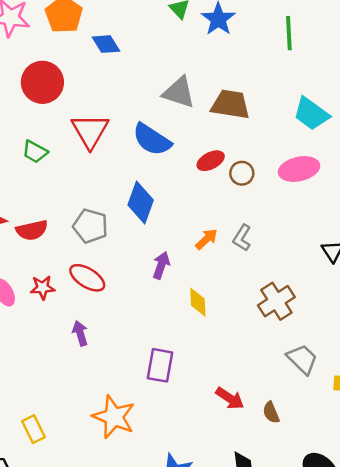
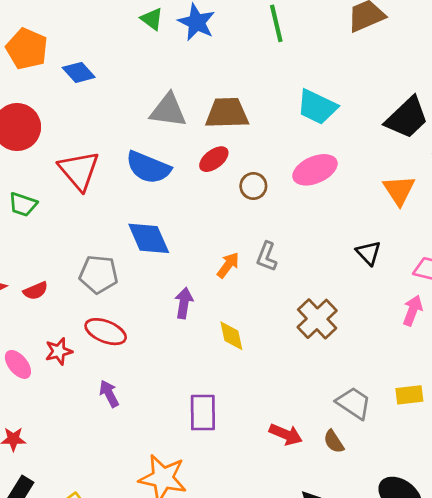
red ellipse: (211, 161) -> (214, 159), moved
blue diamond: (141, 202) -> (149, 238), turned -33
red semicircle: (32, 230) -> (36, 291), size x0.7
gray trapezoid: (302, 359) -> (354, 403), moved

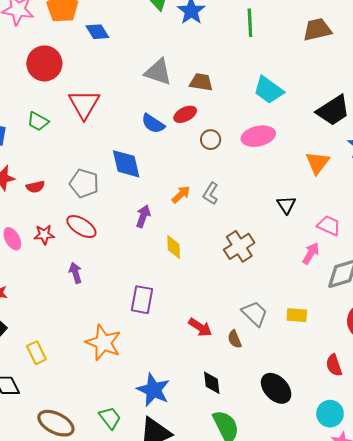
brown trapezoid: (227, 113) -> (201, 82), size x0.7
blue semicircle: (148, 167) -> (153, 124), moved, size x0.7

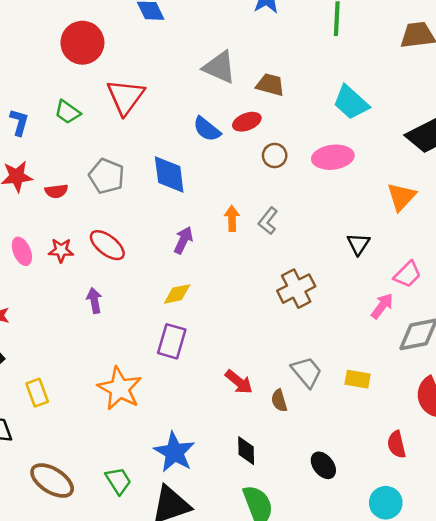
gray pentagon: (84, 183) -> (107, 176), moved
orange arrow: (181, 194) -> (232, 218), turned -54
pink trapezoid: (329, 225) -> (407, 274), turned 105
yellow diamond: (174, 247) -> (177, 294), moved, turned 75
black ellipse: (276, 388) -> (323, 465), size x0.7

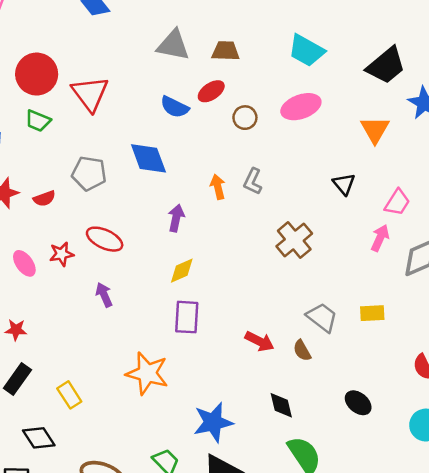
red circle: (82, 43) -> (37, 74), moved
blue star: (174, 452) -> (213, 422), turned -30

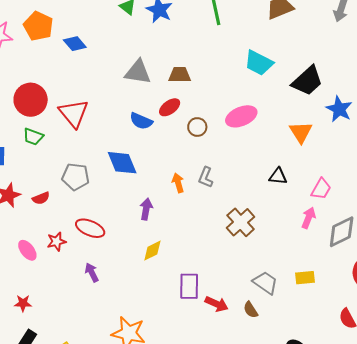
cyan trapezoid: (306, 51) -> (259, 63), moved
black triangle: (344, 184) -> (278, 176), turned -42
purple rectangle: (187, 317) -> (189, 286), moved

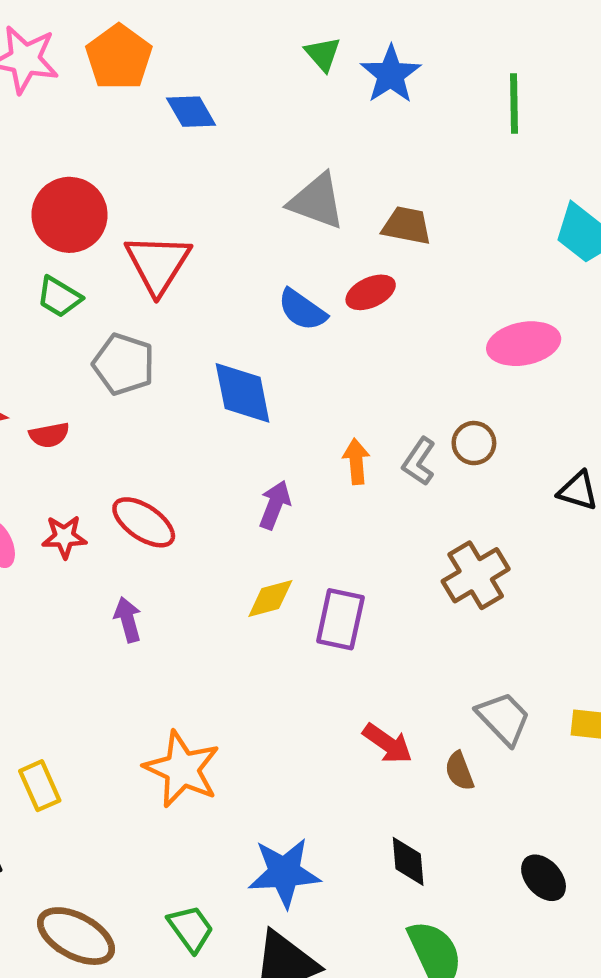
brown circle: (197, 127) -> (474, 443), moved
gray pentagon: (76, 177) -> (124, 364), moved
purple rectangle: (189, 286) -> (340, 619), moved

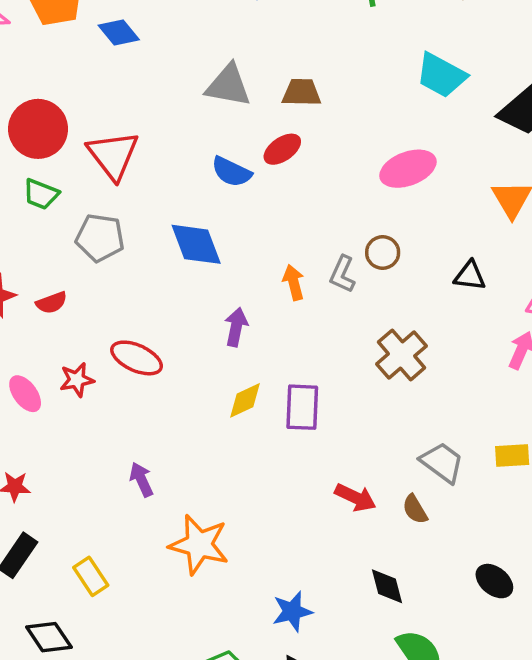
purple arrow: (128, 620) -> (141, 480), moved
blue star: (284, 873) -> (292, 611), size x0.7

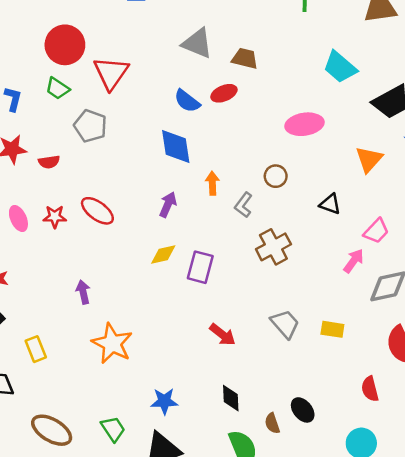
blue diamond: (196, 244) -> (176, 147), moved
gray L-shape: (342, 274) -> (243, 205), moved
brown semicircle: (415, 509) -> (272, 423), moved

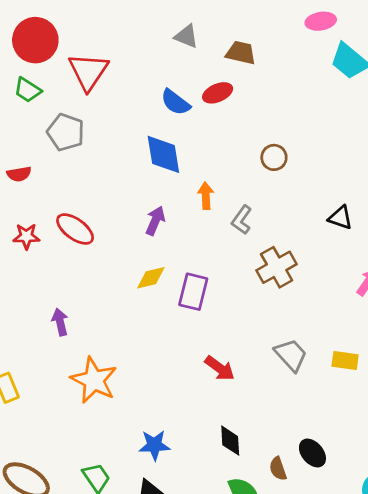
gray triangle: (197, 43) -> (186, 36), size x0.7
pink ellipse: (304, 124) -> (321, 21), moved, size x0.7
brown circle: (276, 176) -> (274, 157), moved

